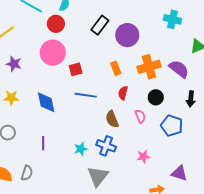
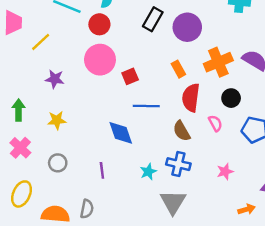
red semicircle: (123, 93) -> (191, 98), size x1.6
blue diamond: (46, 102) -> (121, 133), moved

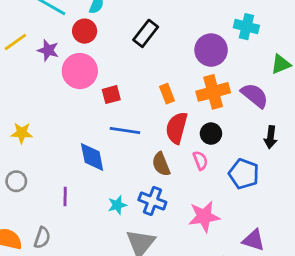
purple circle: (187, 27) -> (211, 50), moved
purple star: (55, 79) -> (48, 50), moved
black circle: (231, 98) -> (211, 134), moved
pink star: (225, 171) -> (204, 216), size x1.6

